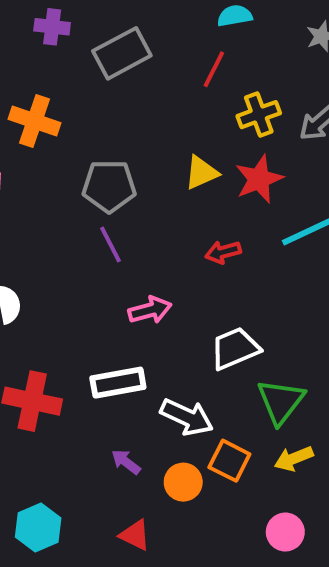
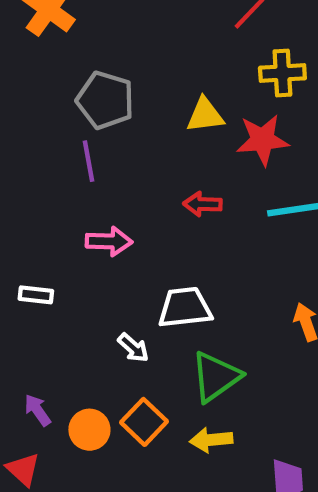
white rectangle: (118, 383) -> (36, 295), moved, size x0.6
white arrow: (187, 417) -> (133, 348), moved, size x0.6
purple arrow: (126, 462) -> (37, 410), moved

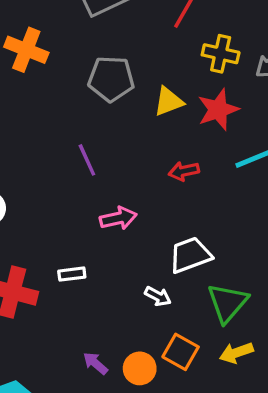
yellow cross: (282, 73) -> (221, 54), turned 30
gray pentagon: (105, 100) -> (111, 79), moved

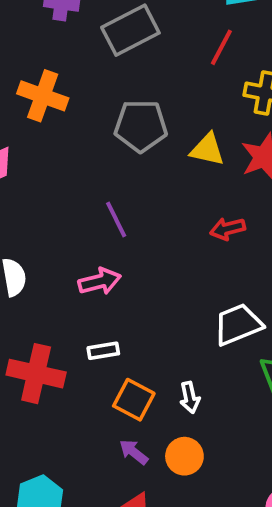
yellow triangle: (169, 101) -> (207, 150), turned 36
pink arrow: (118, 218) -> (100, 281), moved
white arrow: (158, 296) -> (190, 398), moved, turned 52
orange square: (181, 352) -> (134, 400), moved

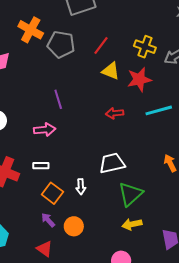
red line: (221, 47) -> (101, 45), moved
gray pentagon: (141, 126) -> (61, 44), moved
white arrow: (190, 398) -> (81, 187), moved

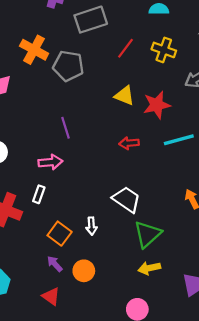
red line: (101, 45) -> (125, 48), moved
yellow cross: (145, 47) -> (164, 50), moved
white trapezoid: (112, 163) -> (127, 199), turned 48
white rectangle: (41, 166) -> (39, 194), moved, turned -70

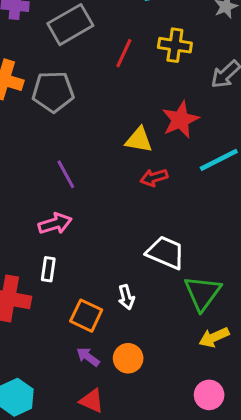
yellow triangle: (124, 96) -> (139, 140), moved

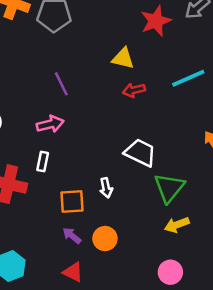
red star: (180, 120) -> (156, 21), moved
orange square: (86, 316) -> (72, 201), turned -32

